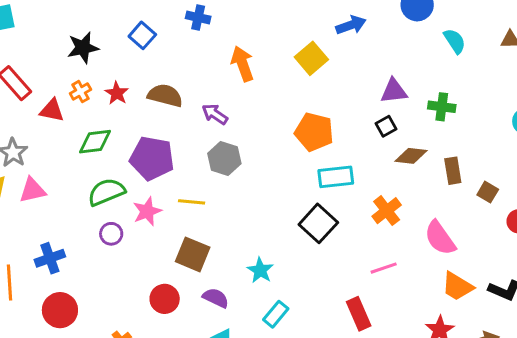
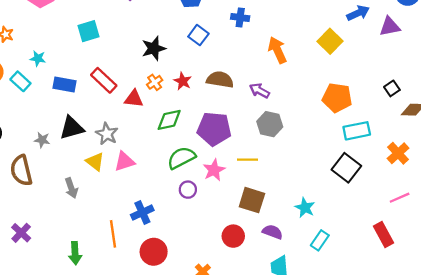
purple triangle: (394, 91) -> (390, 27), moved

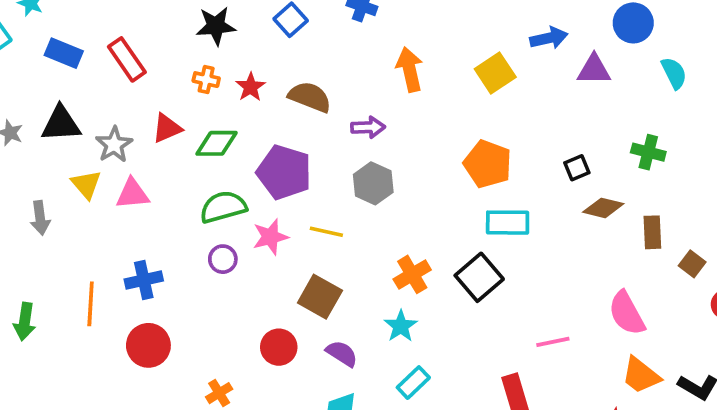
orange cross: (155, 82) -> (206, 80), turned 35
purple arrow: (259, 91) -> (368, 127), turned 138
red triangle: (134, 99) -> (167, 128), moved, turned -42
orange cross: (398, 153) -> (412, 274), moved

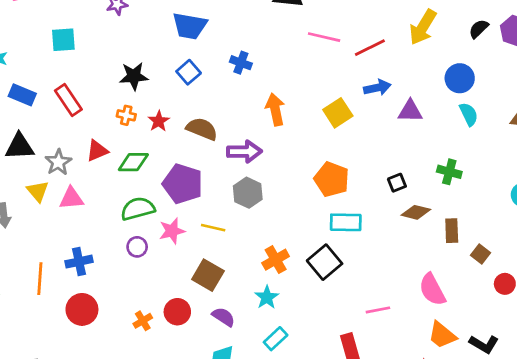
blue circle: (633, 23) -> (460, 78), moved
purple arrow: (368, 127) -> (244, 152), size x1.4
orange cross: (219, 393) -> (143, 321), moved

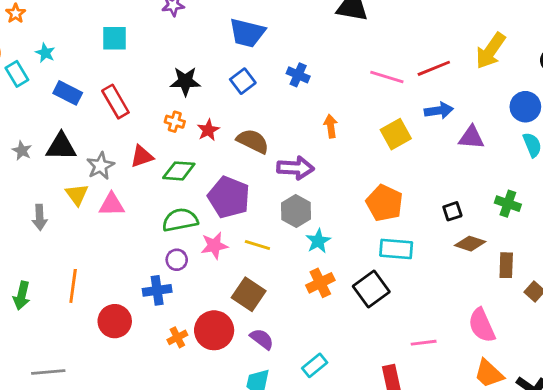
pink line: (324, 37) -> (387, 77), moved
orange arrow: (275, 109) -> (331, 126), size x0.7
blue cross: (79, 262) -> (157, 290), moved
cyan star: (267, 297) -> (318, 241), moved
red circle: (177, 312) -> (214, 330), size x1.4

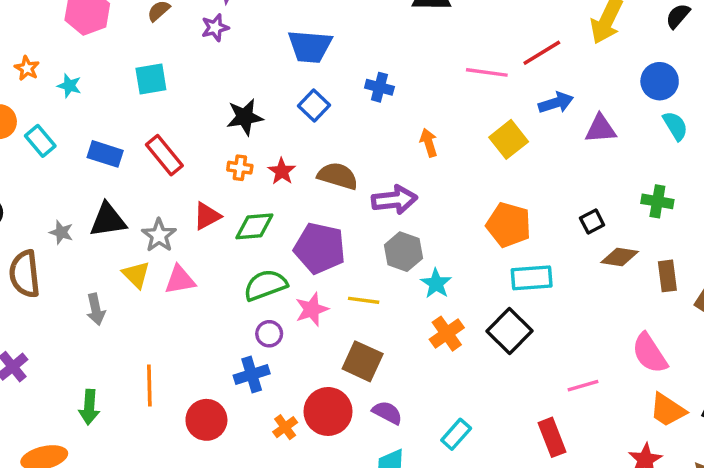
cyan star: (45, 53) -> (69, 86), moved

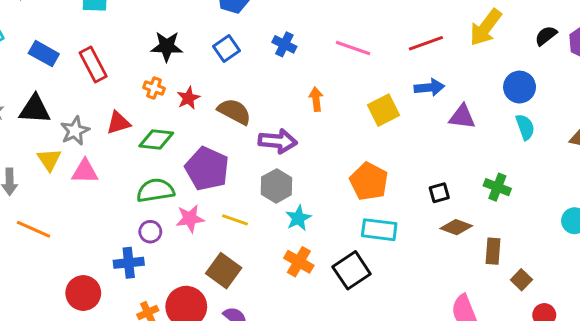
pink line: (487, 72) -> (353, 48), moved
orange cross: (447, 334) -> (299, 262), turned -36
orange line: (149, 386) -> (33, 229), moved, turned -76

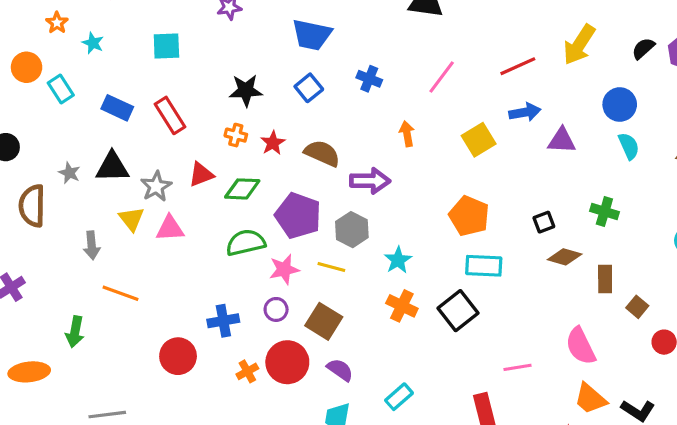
pink line: (353, 48) -> (442, 77), turned -68
gray hexagon: (276, 186) -> (352, 230), moved
purple circle: (150, 232) -> (276, 309), moved

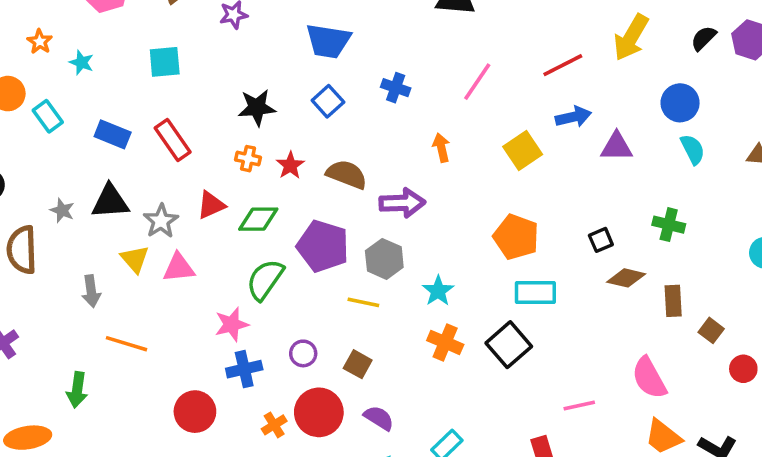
green semicircle: (246, 243) -> (265, 280), turned -39
pink star: (284, 269) -> (232, 324), moved
brown square: (324, 321) -> (358, 364), size x0.7

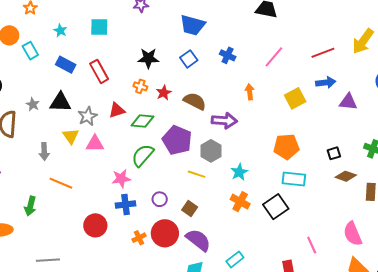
cyan star: (81, 62) -> (60, 31), moved
orange pentagon: (516, 237) -> (286, 147), turned -30
pink line: (579, 406) -> (312, 245), turned 72
purple semicircle: (379, 418) -> (198, 240), size x1.5

